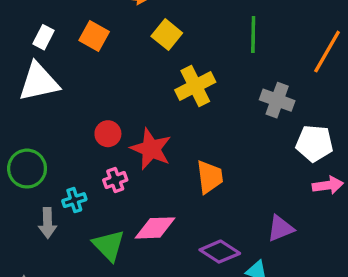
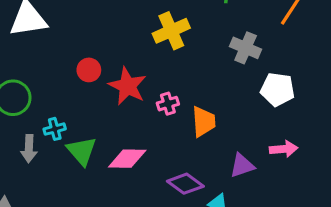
orange trapezoid: (210, 177) -> (204, 122), moved
pink cross: (115, 180) -> (168, 104), moved
pink arrow: (328, 185) -> (284, 149), moved
green triangle: (109, 245) -> (82, 151), moved

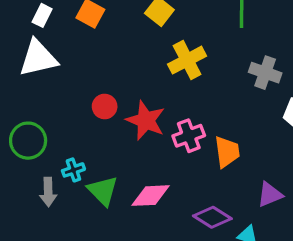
pink cross: (168, 104) -> (189, 136), size x1.4

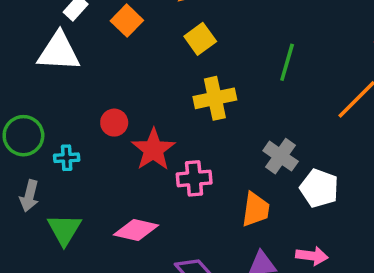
gray cross: (265, 73) -> (281, 156), moved
orange trapezoid: (227, 152) -> (256, 210), moved
cyan cross: (73, 170) -> (67, 158), moved
green triangle: (103, 191) -> (64, 229), moved

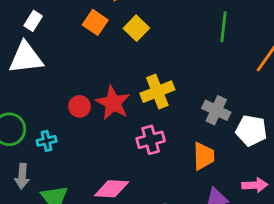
orange square: (127, 21) -> (95, 22), moved
green line: (287, 62) -> (223, 27), moved
yellow cross: (215, 98) -> (157, 92), moved
red star: (153, 150) -> (113, 103), moved

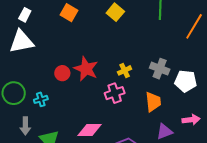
yellow square: (136, 28) -> (115, 12), moved
yellow cross: (157, 92) -> (125, 70), moved, size x0.6

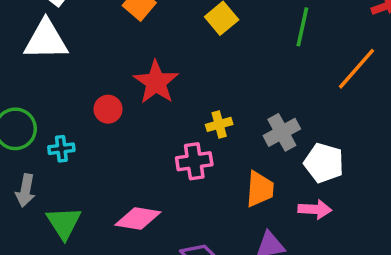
red star: (86, 69) -> (156, 82), moved
gray cross: (160, 69) -> (282, 132), turned 30
pink arrow: (191, 120) -> (315, 209), moved

